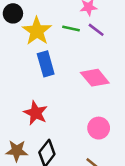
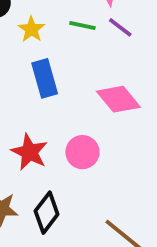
yellow star: (37, 31) -> (31, 29), size x0.6
pink circle: (99, 128) -> (82, 152), moved

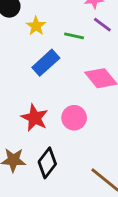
green line: (82, 25) -> (74, 36), moved
blue rectangle: (45, 78) -> (46, 63), turned 64

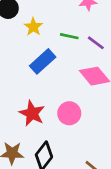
purple line: (102, 25) -> (96, 43), moved

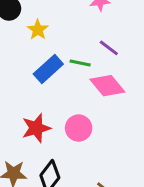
green line: (69, 36) -> (80, 63), moved
red star: (32, 113) -> (36, 128), turned 30

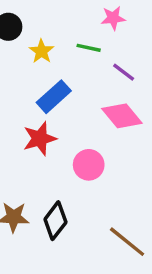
green line: (80, 63) -> (89, 48), moved
red star: (36, 128) -> (40, 139), moved

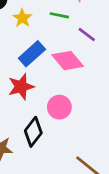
pink diamond: (122, 116) -> (68, 61), moved
black diamond: (55, 221) -> (33, 132), moved

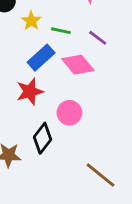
green line: (59, 15) -> (61, 31), moved

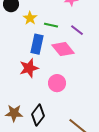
blue rectangle: (41, 58) -> (37, 44), turned -36
black diamond: (43, 138) -> (38, 115), moved

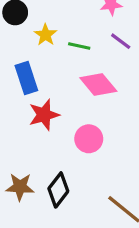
purple line: (77, 30) -> (121, 41), moved
blue rectangle: (37, 44) -> (26, 78), moved, turned -30

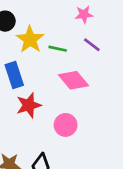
yellow star: (46, 35) -> (30, 39), size x1.5

